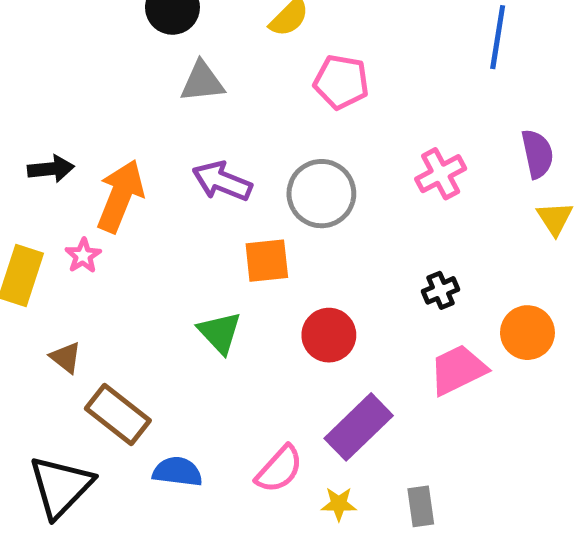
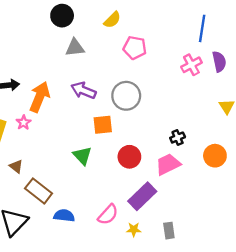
purple semicircle: (537, 154) -> (219, 62), moved
pink cross: (441, 174) -> (191, 65), moved
pink trapezoid: (458, 370) -> (168, 164), moved

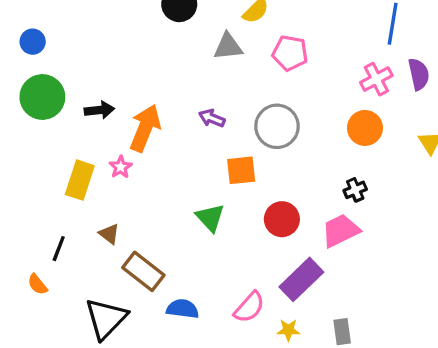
gray triangle: (75, 48) -> (228, 46), moved
purple arrow: (83, 90) -> (212, 118), size x0.7
orange circle: (215, 156) -> (365, 128), moved

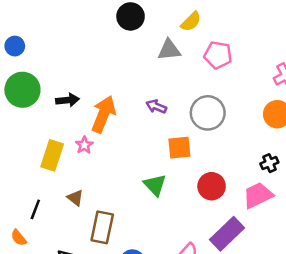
brown rectangle: (143, 271) -> (102, 227), turned 64

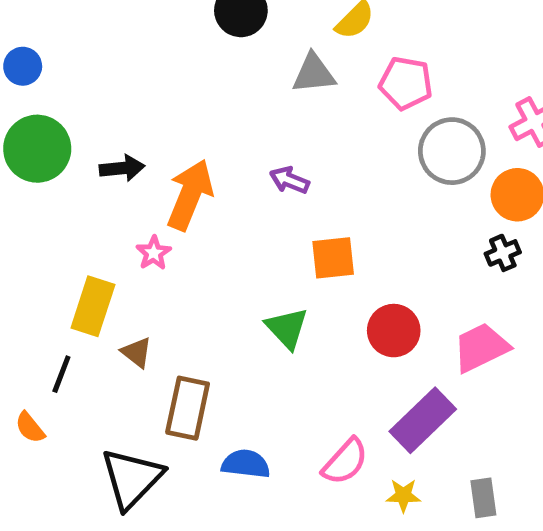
gray circle: (208, 113) -> (452, 151), moved
yellow rectangle: (52, 155) -> (93, 306), moved
black cross: (269, 163) -> (503, 253), moved

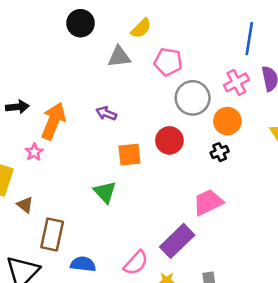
red circle: (394, 331) -> (169, 140), moved

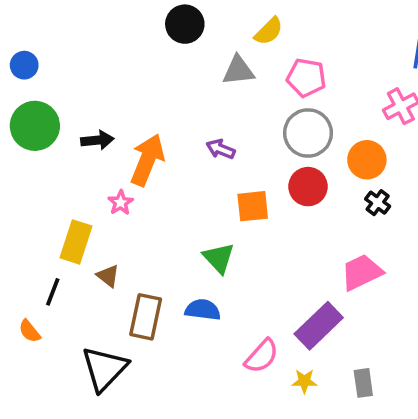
gray circle: (193, 98) -> (308, 133), moved
orange circle: (227, 121) -> (367, 160), moved
black cross: (220, 152) -> (378, 203), turned -30
blue semicircle: (83, 264) -> (203, 310), moved

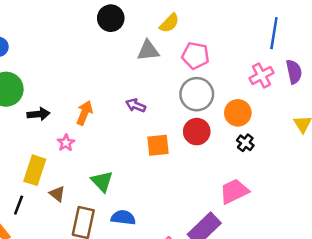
black arrow: (97, 140) -> (38, 114), moved
orange arrow: (147, 160) -> (85, 113), size x0.7
green triangle: (219, 258) -> (102, 181), moved

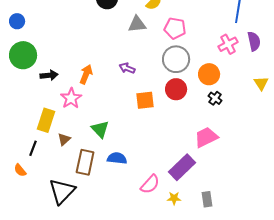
pink star: (66, 143) -> (71, 98), size x1.5
brown triangle: (57, 194) -> (64, 139), turned 40

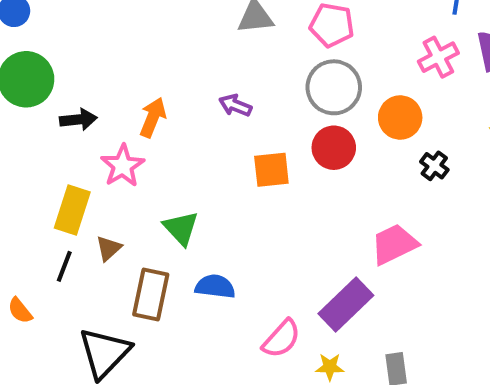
black cross: (215, 98) -> (434, 166), moved
black line: (33, 148) -> (64, 266), moved

